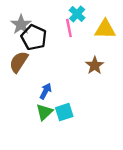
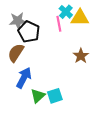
gray star: (21, 25) -> (18, 21), turned 30
yellow triangle: (105, 29) -> (80, 18), moved
blue arrow: (46, 91) -> (24, 78), moved, size x1.5

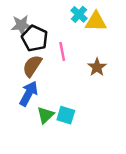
pink line: (59, 24) -> (62, 52), moved
brown semicircle: (16, 53) -> (32, 66), moved
cyan square: (55, 96) -> (66, 115), turned 35

